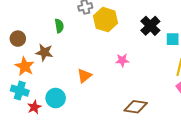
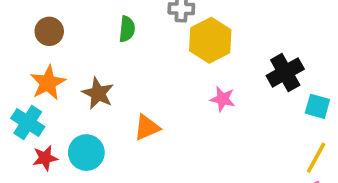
brown star: (44, 52) -> (98, 93), moved
pink star: (122, 60) -> (223, 99), moved

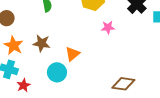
cyan circle: (86, 153) -> (57, 72), moved

